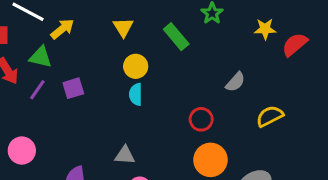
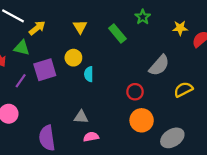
yellow circle: (136, 66) -> (73, 58), moved
gray semicircle: (235, 82) -> (159, 65), size x1.5
purple square: (73, 88) -> (45, 70), size x1.5
purple line: (37, 90) -> (21, 81), moved

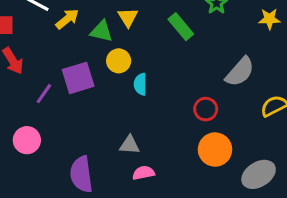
green triangle: (22, 48) -> (101, 31), moved

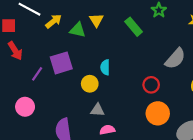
yellow circle: (119, 61) -> (90, 84), moved

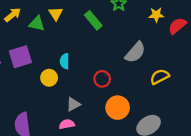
red circle: (151, 85) -> (102, 79), moved
gray triangle: (97, 110) -> (73, 104), moved, turned -32

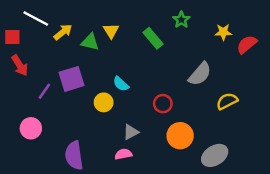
cyan semicircle: (65, 61) -> (121, 84), turned -48

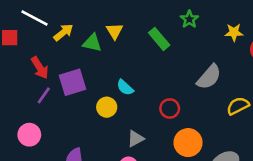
red arrow: (20, 65) -> (40, 68), moved

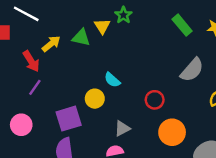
green star: (189, 19) -> (123, 15), moved
yellow arrow: (63, 32) -> (51, 44), moved
green rectangle: (159, 39) -> (182, 25), moved
purple square: (73, 82) -> (69, 119), moved

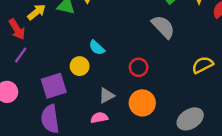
gray semicircle: (192, 70) -> (163, 27), moved, turned -85
orange circle: (172, 132) -> (142, 103), moved

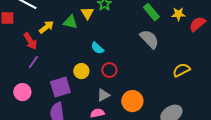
cyan semicircle: (97, 48) -> (97, 48), moved
red circle: (139, 67) -> (109, 70), moved

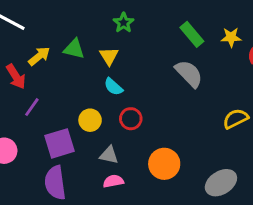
yellow triangle: (87, 13) -> (109, 56), moved
purple line: (33, 62) -> (32, 107), moved
gray triangle: (103, 95) -> (109, 155), moved, turned 40

